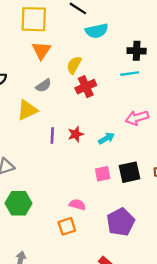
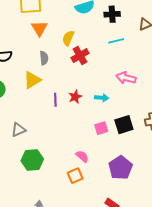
black cross: (137, 51) -> (112, 14), moved
gray semicircle: (43, 86) -> (44, 58), turned -56
pink arrow: (137, 118) -> (126, 78), turned 36
cyan arrow: (106, 138) -> (102, 98), turned 40
pink semicircle: (77, 205) -> (82, 156), turned 32

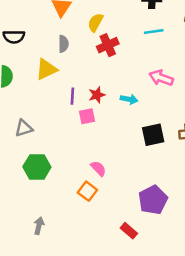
pink square: (101, 128) -> (87, 116), moved
purple pentagon: (120, 168) -> (153, 200), moved
orange square: (75, 176) -> (87, 191), turned -35

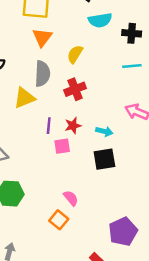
gray semicircle: (63, 44) -> (42, 74), size x1.5
red cross: (108, 45) -> (75, 89), moved
black square: (153, 135) -> (104, 159), moved

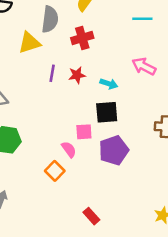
pink square: (62, 146) -> (84, 132), moved
purple pentagon: (123, 232) -> (114, 150), moved

